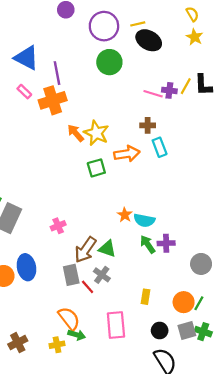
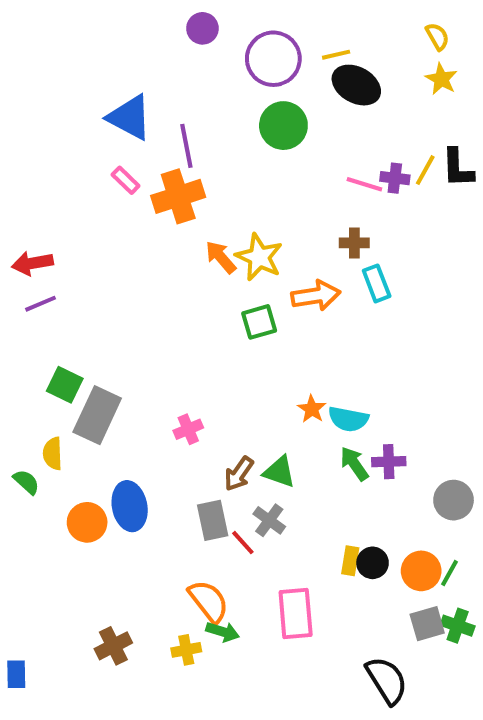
brown arrow: (85, 250) -> (239, 474), size x0.7
black circle: (160, 331) -> (373, 563), moved

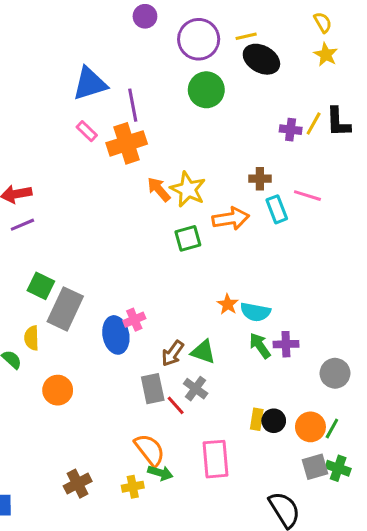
blue triangle: (130, 117) -> (90, 84), turned -45
pink line: (364, 184) -> (307, 196), moved
blue ellipse: (130, 506) -> (116, 335), moved

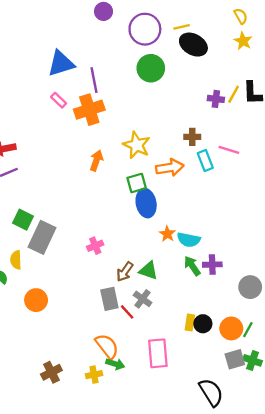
orange arrow: (159, 189) -> (96, 160), moved, turned 60
blue ellipse: (116, 335) -> (146, 203), moved

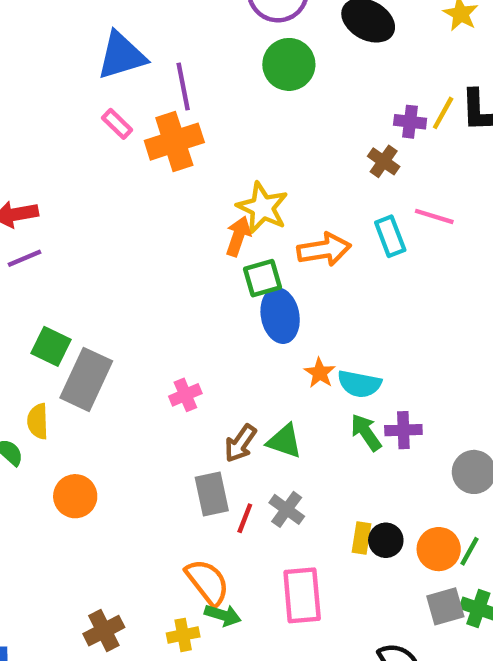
brown cross: (192, 137) -> (384, 161), moved, turned 35
orange arrow: (96, 160) -> (238, 236), moved
gray cross: (143, 299) -> (287, 509), moved
red line: (127, 312) -> (245, 518), turned 63

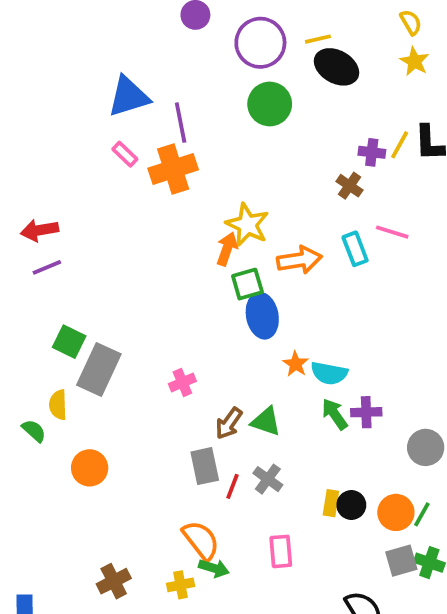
pink rectangle: (302, 595) -> (281, 551), size x0.7

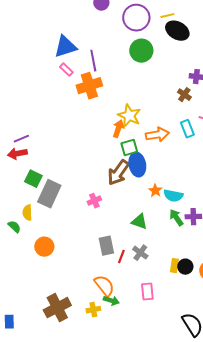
pink rectangle: (125, 154) -> (66, 70), moved
red arrow: (39, 230) -> (17, 154), moved
brown arrow: (229, 423) -> (118, 173), moved, size x1.5
brown cross: (114, 581) -> (57, 308), size x1.5

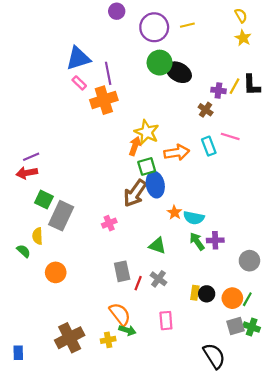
black ellipse: (177, 31) -> (179, 72), moved

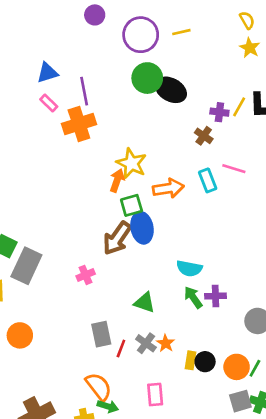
blue triangle: (78, 58) -> (47, 73), size x0.7
orange star: (175, 212) -> (166, 343), moved

